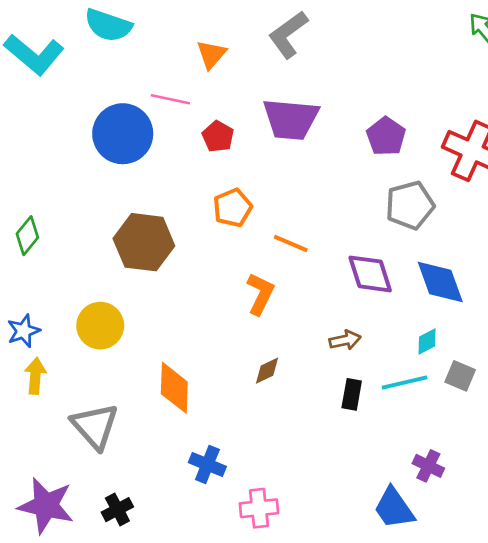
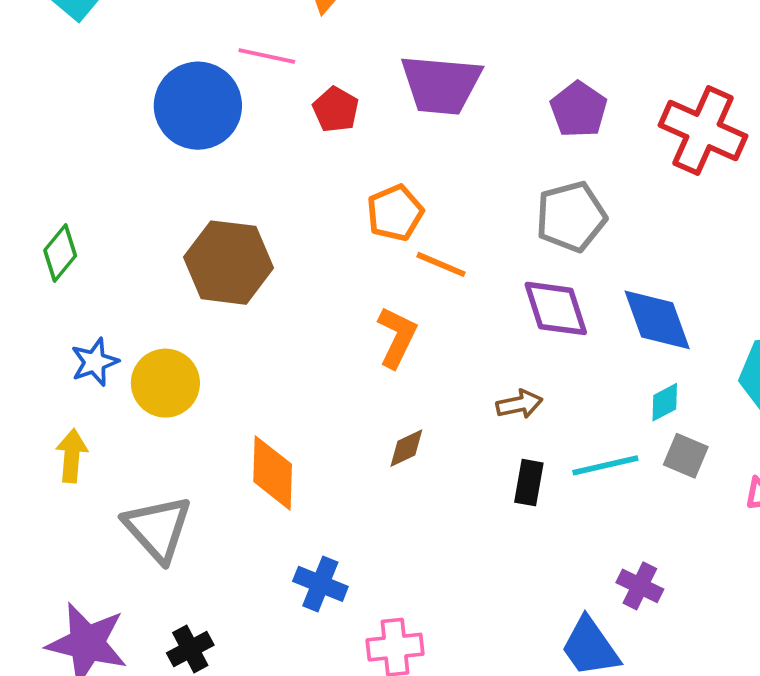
gray pentagon: (410, 205) -> (571, 217), moved
orange pentagon: (233, 208) -> (395, 213), moved
blue star: (23, 331) -> (95, 362), moved
cyan diamond: (427, 341) -> (665, 402), moved

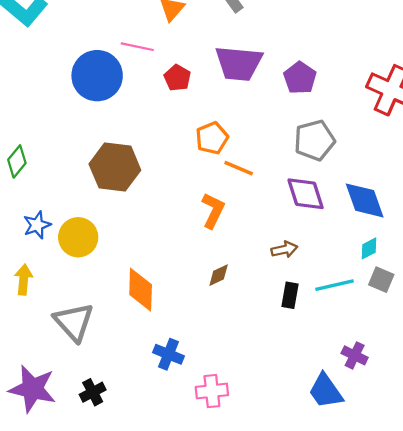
purple pentagon: (579, 109) -> (300, 78), moved

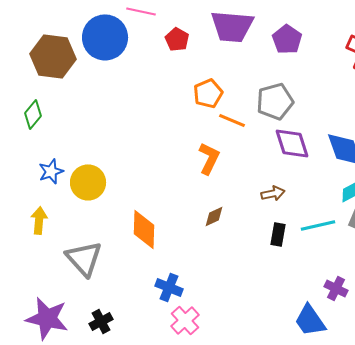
gray pentagon: (314, 140) -> (275, 101), moved
brown hexagon: (115, 167) -> (53, 56), moved
pink cross: (212, 391) -> (185, 320), moved, turned -36

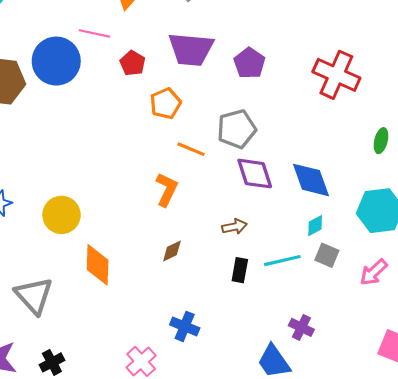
orange pentagon: (208, 93) -> (166, 103), moved
yellow circle: (88, 182) -> (62, 215), moved
blue cross: (169, 287) -> (185, 326), moved

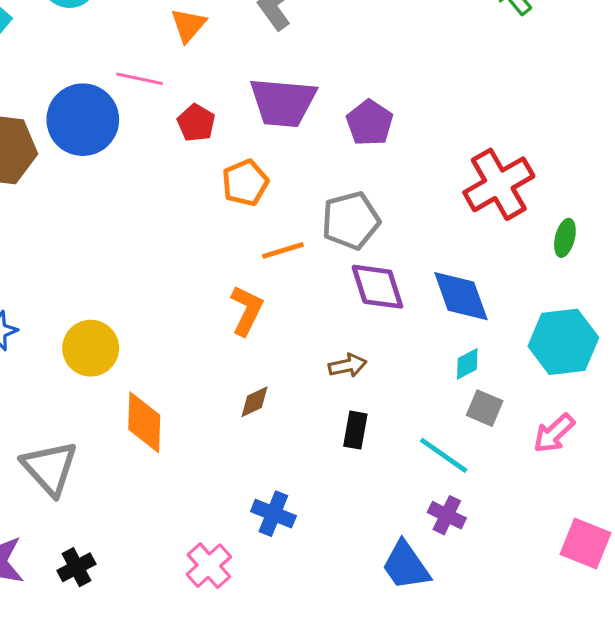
red cross: (336, 75) -> (499, 184), moved, turned 36
orange line: (191, 149) -> (283, 250), turned -40
cyan line: (282, 261) -> (444, 455), moved, turned 48

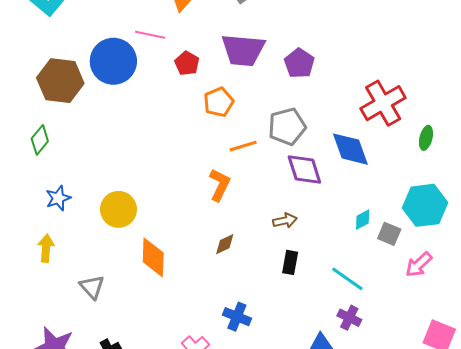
blue diamond: (461, 296) -> (350, 149), moved
gray square: (485, 408) -> (389, 234), moved
gray triangle: (50, 468) -> (92, 287), size x0.7

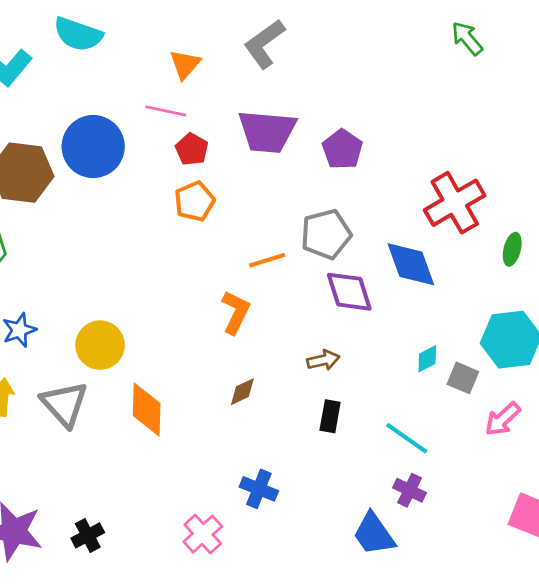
pink line: (150, 35) -> (166, 111), moved
orange pentagon: (219, 102) -> (195, 201), moved
gray triangle: (92, 287) -> (64, 404), moved, size x1.4

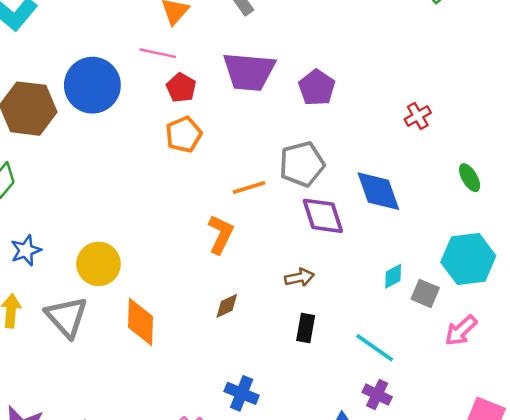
red cross: (455, 203) -> (418, 116), moved, size x0.5
green ellipse: (512, 249) -> (470, 178), turned -44

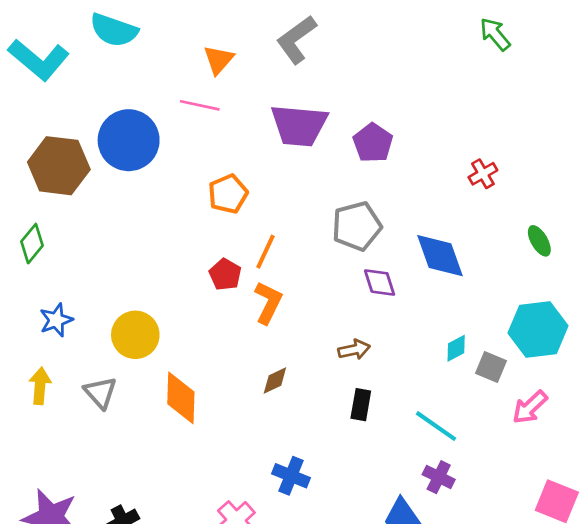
red pentagon: (181, 88) -> (225, 274), moved
orange line: (249, 187) -> (266, 252), moved, turned -48
purple diamond: (323, 216) -> (380, 282), size x0.7
gray triangle: (67, 317) -> (100, 393), size x0.7

